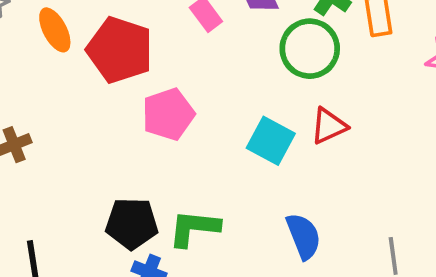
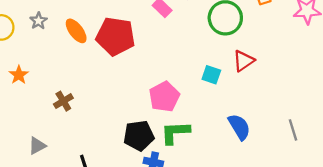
pink pentagon: (168, 114) -> (164, 97), moved
cyan square: (271, 141) -> (211, 75), size x0.7

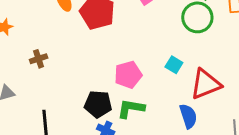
red triangle: (244, 61) -> (206, 84), moved, size x1.6

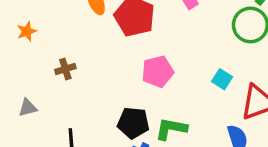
pink pentagon: (128, 75) -> (158, 72), moved

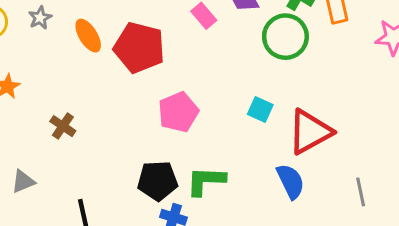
brown cross: (65, 69) -> (63, 126), turned -30

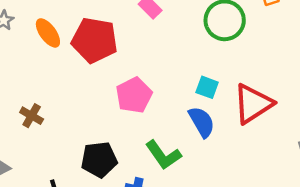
black pentagon: (158, 181) -> (99, 160), moved
green L-shape: (206, 181) -> (163, 155), turned -123
blue semicircle: (291, 181) -> (202, 122), moved

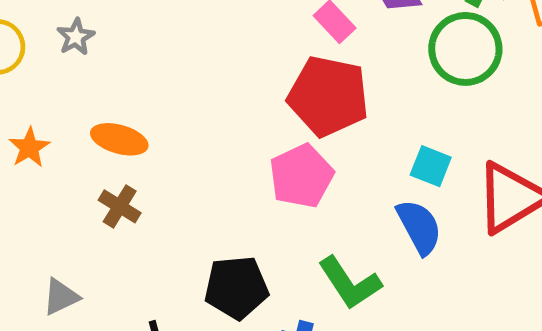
orange ellipse: (48, 33) -> (119, 139), moved, turned -40
red pentagon: (95, 40) -> (328, 96), moved

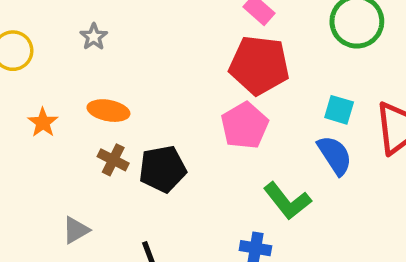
gray star: (76, 37) -> (94, 37), moved
black pentagon: (236, 287) -> (163, 169), moved

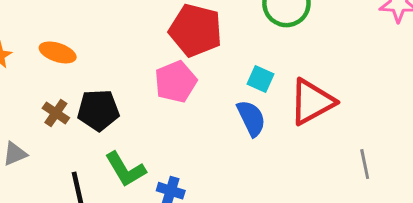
brown cross: (113, 160) -> (56, 113), moved
green L-shape: (287, 201) -> (125, 169), moved

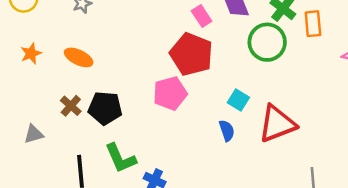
blue semicircle: (251, 118) -> (227, 131), size x0.7

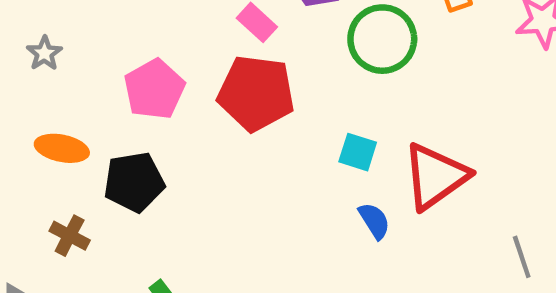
pink pentagon: (170, 93) -> (154, 89), moved
black pentagon: (105, 108) -> (134, 182), moved
blue semicircle: (227, 131) -> (374, 221), moved

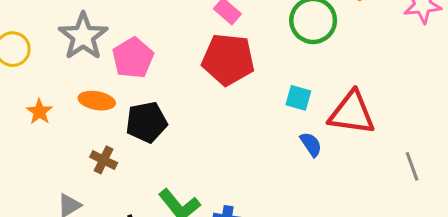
gray star: (44, 53) -> (83, 36), size x2.0
pink pentagon: (154, 89) -> (133, 58), moved
red triangle: (435, 176) -> (352, 113), turned 45

